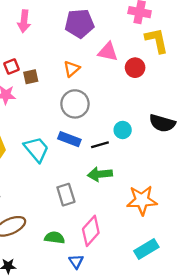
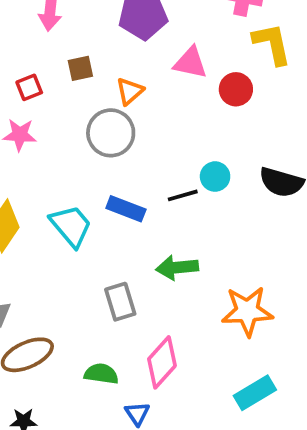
brown square: (31, 77) -> (80, 68), moved
gray circle: (75, 104) -> (111, 133), moved
cyan circle: (123, 130) -> (215, 177), moved
black line: (100, 145) -> (183, 195), moved

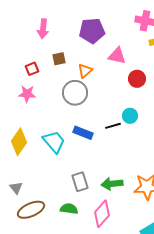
red circle: (236, 89) -> (137, 79), moved
green arrow: (177, 268) -> (112, 184), moved
green semicircle: (101, 374) -> (69, 209), moved

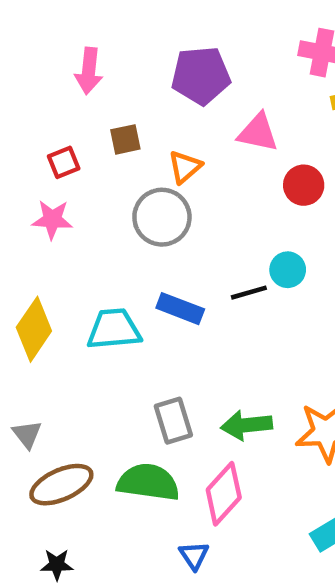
cyan trapezoid: (54, 142) -> (114, 329), turned -55
green semicircle: (69, 209) -> (148, 482), size x1.5

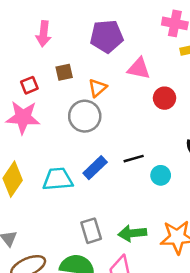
pink star: (52, 219) -> (23, 117), size x1.5
cyan circle: (288, 270) -> (161, 175), moved
blue rectangle: (180, 309) -> (95, 168), turned -65

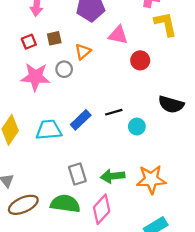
red square: (29, 85) -> (29, 42), moved
gray circle: (85, 116) -> (64, 69), moved, size x0.6
pink star: (23, 117) -> (35, 77), moved

